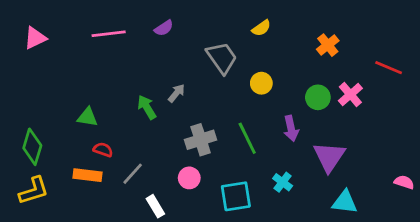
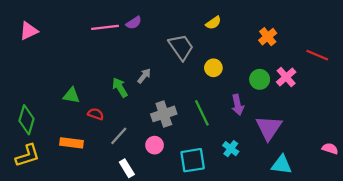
pink line: (109, 34) -> (105, 27), moved
red semicircle: (103, 150) -> (96, 114), moved
gray line: (133, 174) -> (119, 136), moved

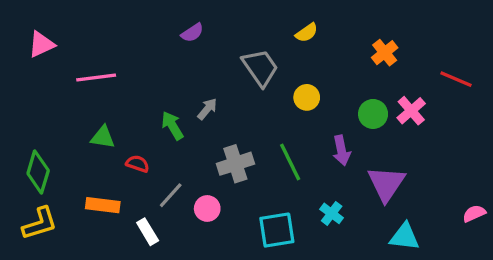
pink line: (105, 27) -> (96, 78), moved
pink circle: (155, 145) -> (207, 208), moved
pink semicircle: (330, 149) -> (474, 213), turned -42
white rectangle: (127, 168) -> (148, 232), moved

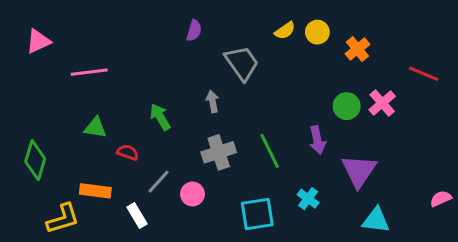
purple semicircle: (192, 33) -> (194, 31), moved, turned -40
yellow circle: (307, 97) -> (317, 32), moved
gray arrow: (207, 109) -> (213, 101), moved, turned -50
yellow L-shape: (40, 223) -> (63, 219), moved

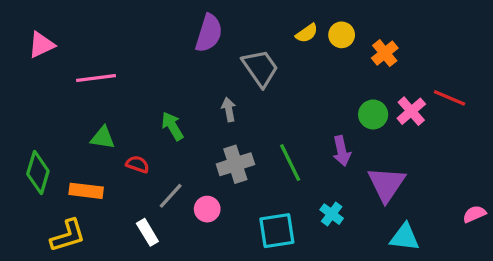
purple semicircle: (194, 31) -> (209, 33), size x1.6
red line: (424, 74) -> (449, 98), moved
orange rectangle: (95, 191) -> (86, 191), moved

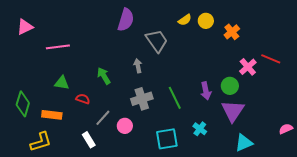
green circle: (373, 114) -> (230, 86), moved
cyan triangle: (405, 237) -> (244, 143), turned -30

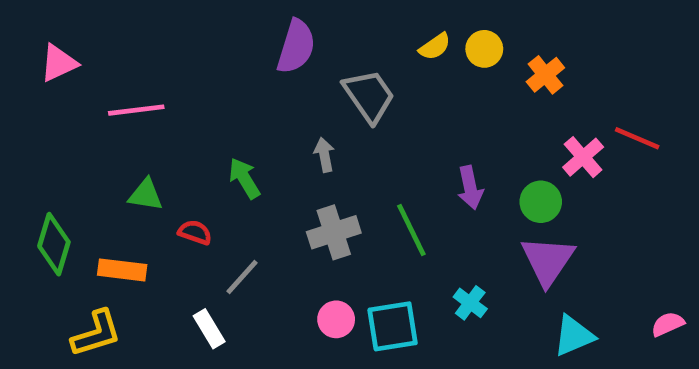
purple arrow: (206, 91) -> (470, 188), moved
pink circle: (125, 126) -> (336, 319), moved
pink semicircle: (286, 129) -> (668, 324), moved

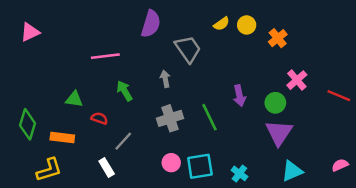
pink line: (136, 110) -> (105, 56), moved
red line: (637, 138) -> (339, 96), moved
cyan cross: (470, 303) -> (239, 173), moved

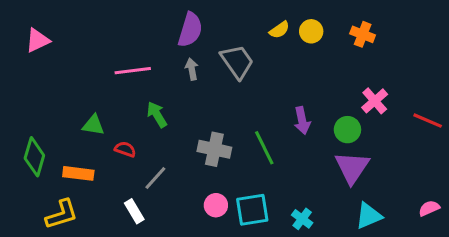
orange cross: (278, 38) -> (363, 34), moved, turned -30
gray arrow: (165, 79) -> (192, 69), moved
gray cross: (170, 118) -> (214, 149), turned 30

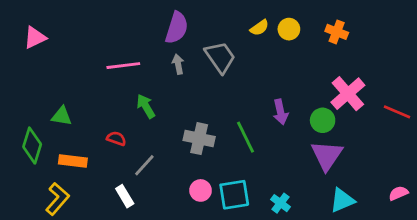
pink cross: (375, 101) -> (348, 94), size x1.4
green triangle: (93, 125) -> (62, 116), moved
yellow L-shape: (62, 214) -> (57, 199), turned -32

